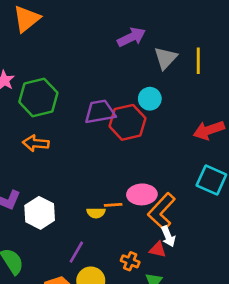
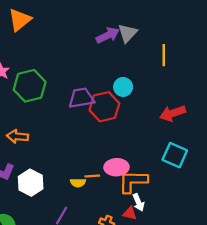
gray triangle: (166, 58) -> (127, 33), moved
orange arrow: (36, 143) -> (18, 136), moved
orange L-shape: (162, 211) -> (133, 182), turned 48

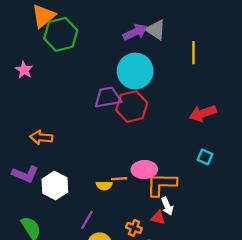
gray triangle: (127, 33) -> (156, 30), turned -40
green hexagon: (30, 86) -> (61, 34), moved
cyan circle: (123, 87) -> (135, 71), moved, size x1.8
cyan square: (175, 155) -> (205, 157), size x0.6

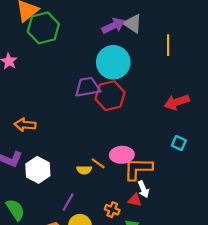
orange line: (119, 179) -> (98, 163), turned 40

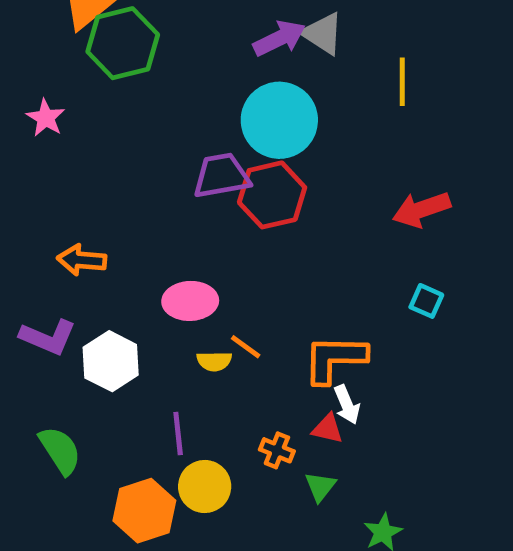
pink ellipse: (122, 155) -> (190, 301), moved
purple line: (68, 202) -> (178, 433), turned -36

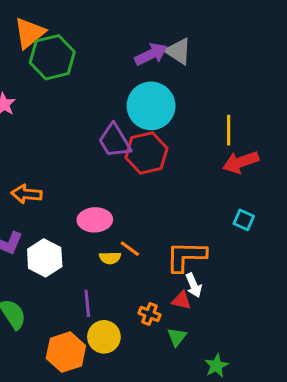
yellow line: (402, 82) -> (229, 130), moved
purple trapezoid: (221, 176) -> (115, 141), turned -111

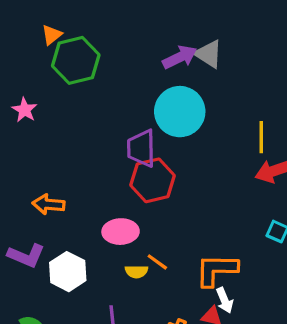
orange triangle: (29, 33) -> (52, 35), size x0.6
purple trapezoid: (115, 141) -> (141, 148), turned 30
red hexagon: (146, 153) -> (153, 180), moved

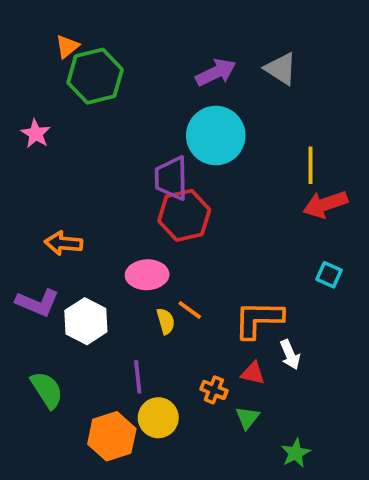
gray triangle: (209, 54) -> (281, 69), moved
yellow semicircle: (137, 272) -> (166, 321), turned -105
white arrow: (225, 300) -> (290, 355), moved

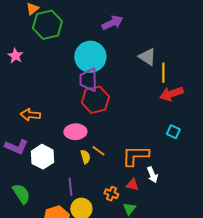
gray triangle: (281, 69) -> (147, 57), moved
cyan circle: (216, 136) -> (90, 57), moved

